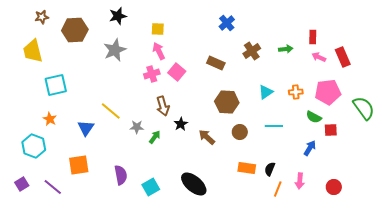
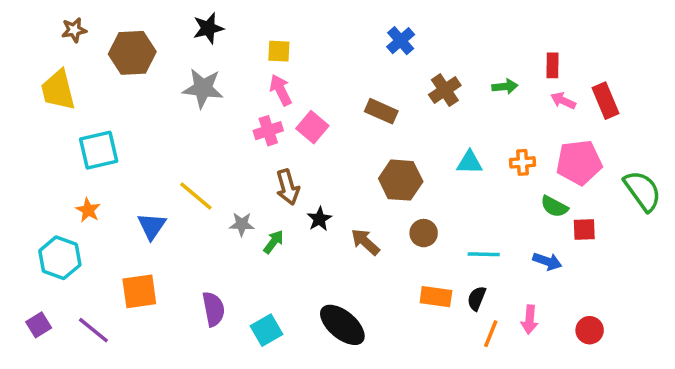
gray star: (115, 50) -> (203, 88), turned 30
cyan triangle: (266, 92) -> (470, 162), turned 35
cyan line: (274, 126) -> (484, 254), moved
blue arrow: (310, 148) -> (547, 261), turned 77

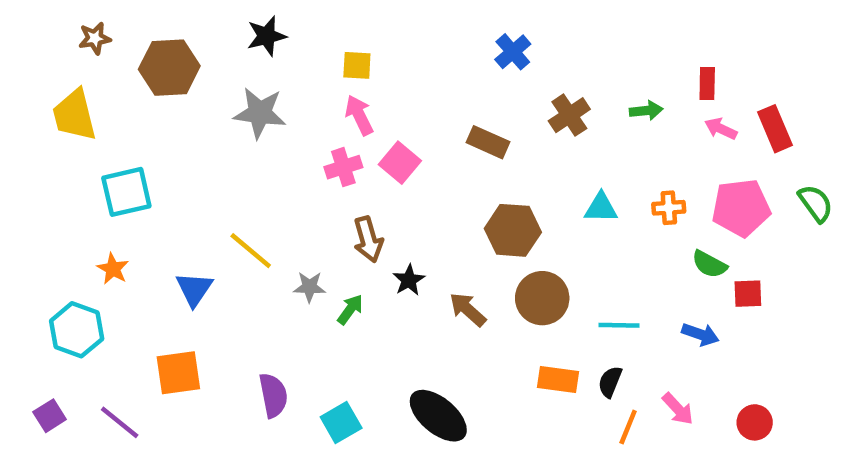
green semicircle: (643, 191) -> (816, 203), moved, size x0.7
brown circle: (424, 233) -> (542, 298), size x1.5
pink arrow: (530, 320) -> (678, 409), turned -48

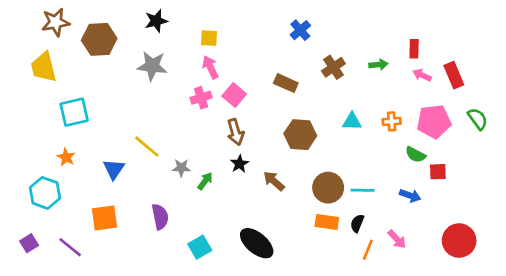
brown star: (95, 38) -> (56, 22), size x1.5
brown arrow: (368, 239) -> (235, 132), moved
brown circle: (542, 298) -> (328, 188), moved
purple semicircle: (273, 395) -> (160, 217), moved
red circle: (755, 422) -> (459, 241), moved, size x1.6

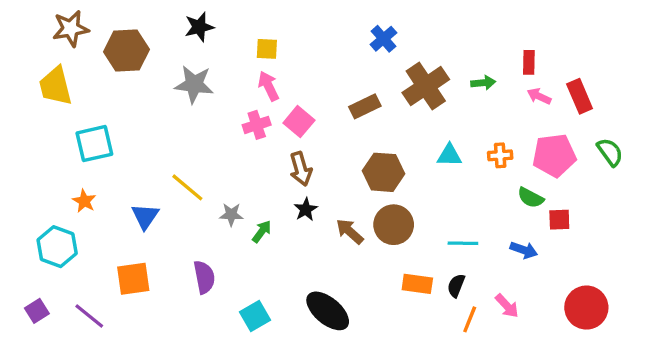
brown cross: (333, 67) -> (426, 86), size x1.5
brown rectangle: (286, 83) -> (365, 106), turned -50
brown circle: (328, 188) -> (394, 225), moved

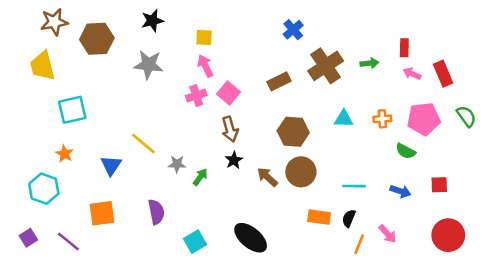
red square: (559, 220) -> (439, 185), moved

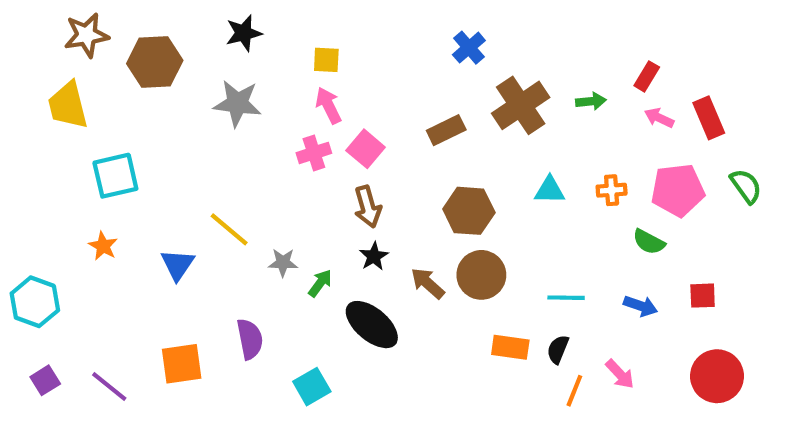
red rectangle: (404, 48) -> (647, 76), turned 30
cyan hexagon: (44, 189) -> (35, 302), moved
orange square: (102, 213) -> (182, 364), moved
black ellipse: (251, 238) -> (372, 325), moved

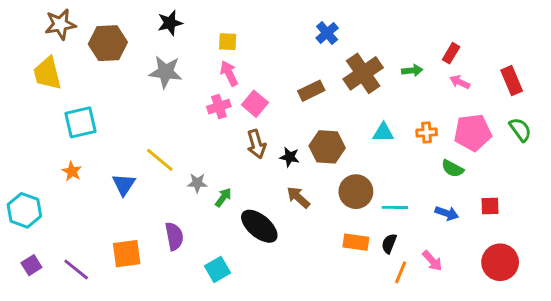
red rectangle: (709, 118) -> (512, 81), moved
black star: (374, 256) -> (290, 157), moved, turned -30
brown circle: (481, 275) -> (356, 192), moved

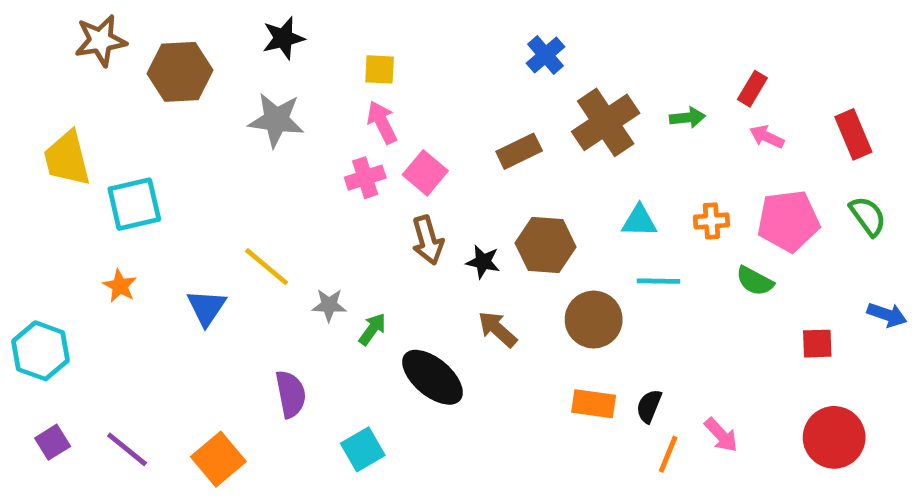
yellow trapezoid: (47, 73) -> (67, 158), moved
cyan line: (395, 207) -> (659, 281), moved
blue arrow: (447, 213) -> (887, 315), moved
orange square: (127, 254) -> (218, 459), moved, turned -32

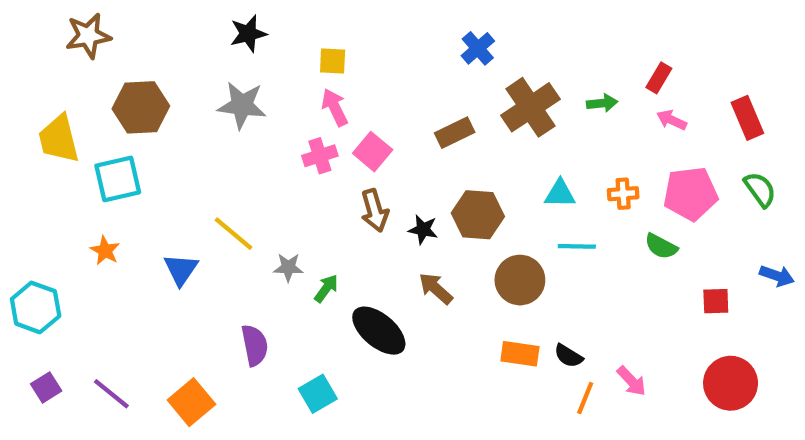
brown hexagon: (180, 72) -> (141, 107), moved
black semicircle: (649, 406) -> (568, 356), turned -80

